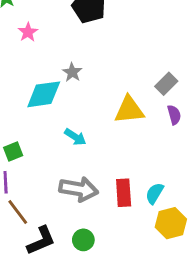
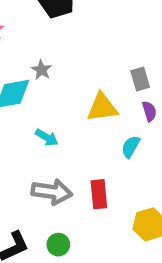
gray rectangle: (166, 84) -> (140, 79), turned -60
cyan semicircle: (155, 193) -> (131, 147), moved

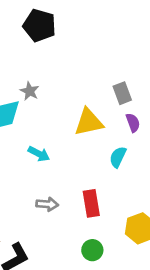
gray arrow: (52, 192) -> (47, 204), size x0.6
green circle: (58, 245) -> (92, 250), moved

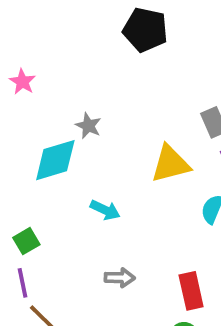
black pentagon: (39, 25) -> (145, 30), moved
red rectangle: (91, 203) -> (191, 291), moved

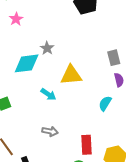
yellow triangle: (171, 164) -> (71, 75), moved

